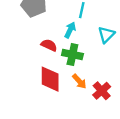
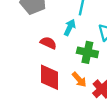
green cross: (72, 55) -> (87, 52), moved

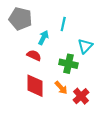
cyan arrow: (70, 27) -> (43, 38), moved

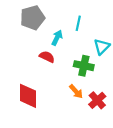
gray pentagon: (20, 19) -> (32, 18), turned -30
red diamond: (35, 86) -> (28, 96), moved

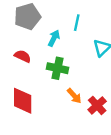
red semicircle: (47, 57) -> (23, 56), moved
green cross: (84, 66) -> (57, 68), moved

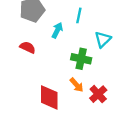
green cross: (57, 68) -> (81, 59), moved
red diamond: (23, 101) -> (49, 97), moved

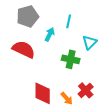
red semicircle: (28, 47) -> (24, 49), size x1.6
orange arrow: (77, 85) -> (67, 98), moved

